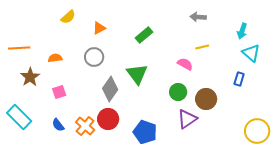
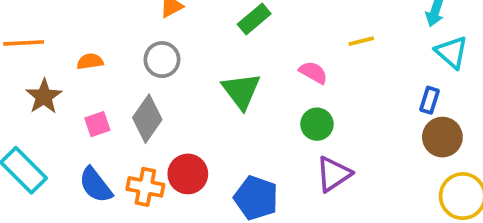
pink semicircle: (185, 64) -> (313, 72), moved
gray diamond: (110, 89) -> (147, 119), moved
brown circle: (206, 99) -> (442, 137), moved
blue semicircle: (58, 125) -> (96, 185), size x1.5
orange cross: (85, 126) -> (145, 187), turned -30

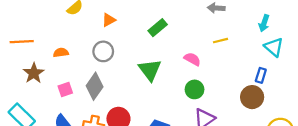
brown circle: (442, 137) -> (252, 97), moved

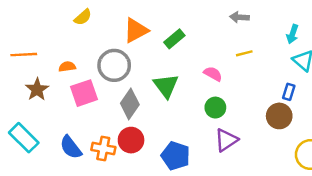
orange triangle: (109, 20) -> (136, 30), moved, size x1.6
gray circle: (103, 51) -> (114, 65), size x1.4
gray diamond: (95, 86) -> (130, 104), moved
pink square: (65, 89) -> (84, 93), moved, size x1.6

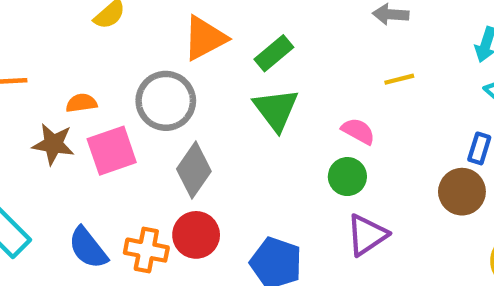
pink semicircle: (213, 74) -> (358, 131), moved
green triangle: (166, 86) -> (276, 110), moved
brown star: (37, 89) -> (53, 144), moved, turned -30

